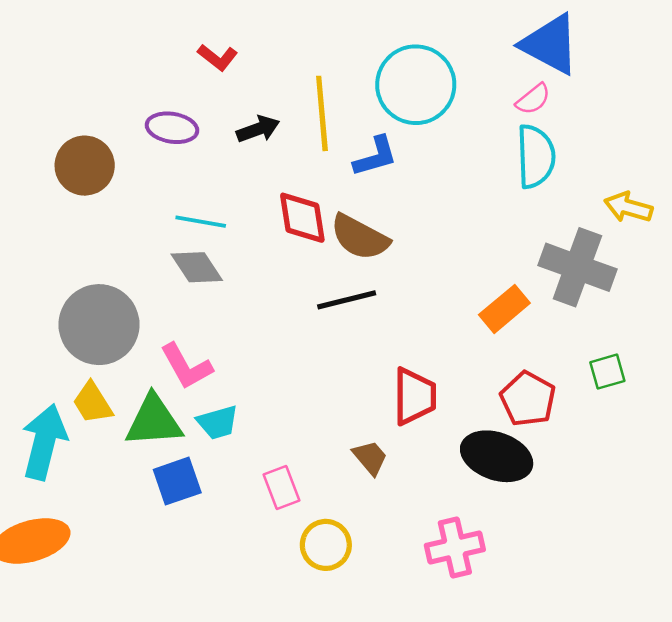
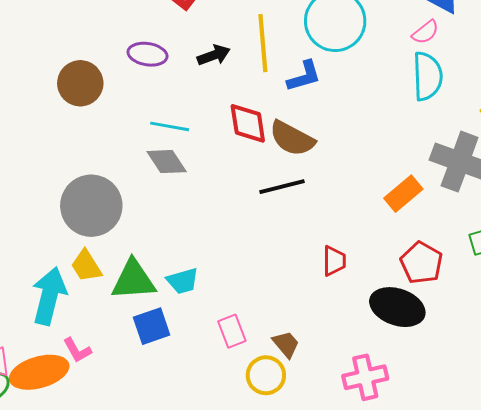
pink L-shape: (186, 366) -> (77, 350), moved, size x0.7
red trapezoid: (414, 396) -> (334, 261), size x0.7
brown trapezoid: (370, 458) -> (286, 344), moved

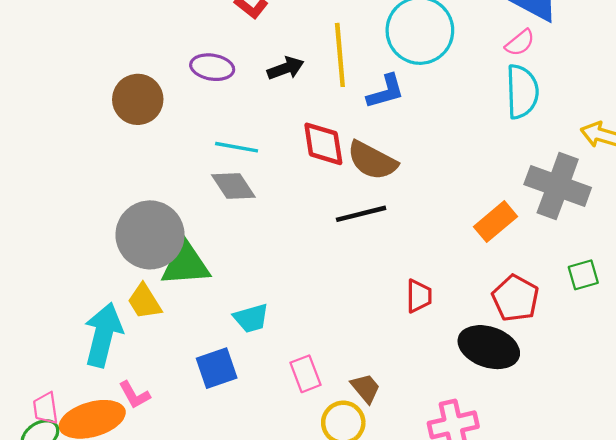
green triangle: (133, 280) -> (186, 264), moved

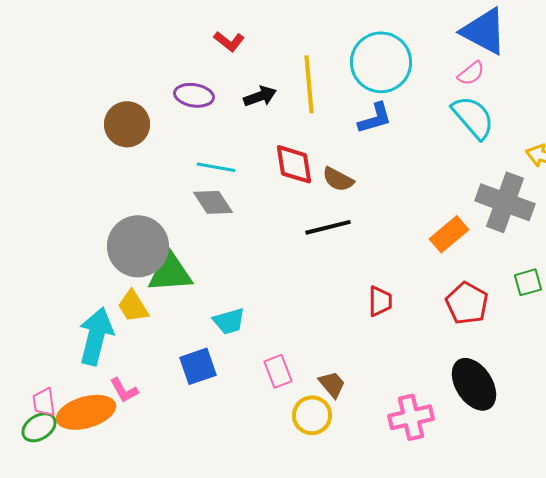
blue L-shape: (385, 92) -> (375, 118), moved
cyan semicircle: (522, 92) -> (473, 117), turned -39
brown semicircle: (372, 160) -> (338, 179), size x0.7
black ellipse: (489, 347) -> (474, 384), moved, turned 38

